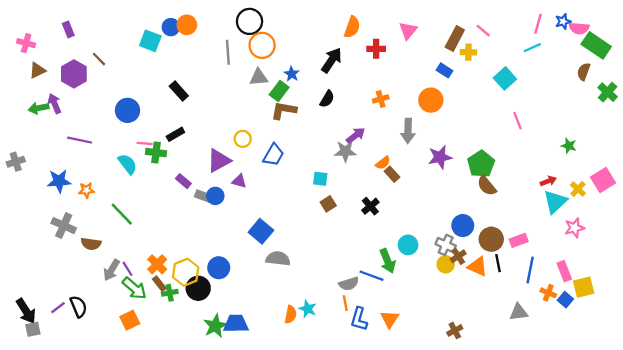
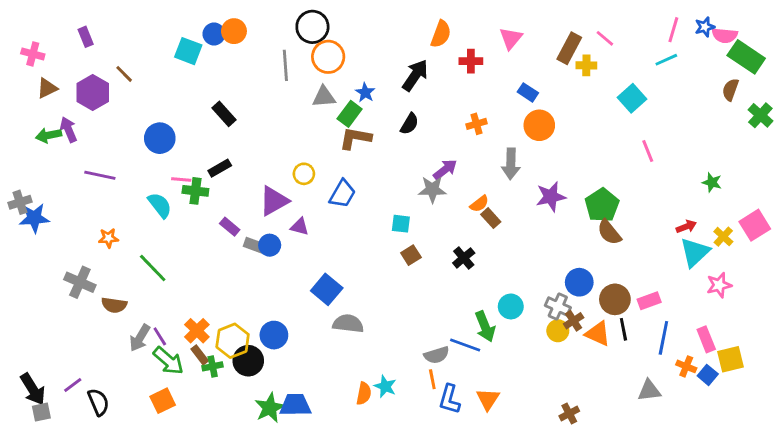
blue rectangle: (445, 70) -> (528, 92), moved
blue star: (59, 181) -> (34, 218), moved
black semicircle: (78, 306) -> (98, 402), moved

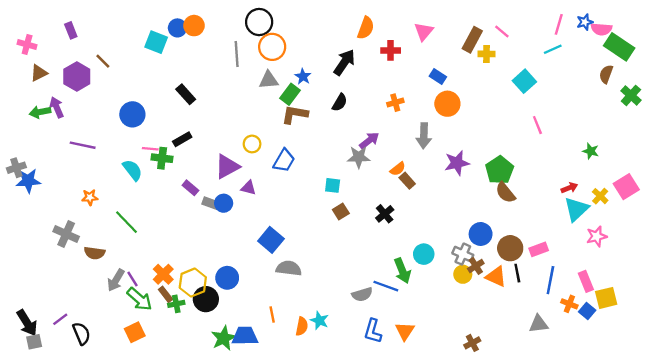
orange line: (432, 379) -> (272, 315), moved

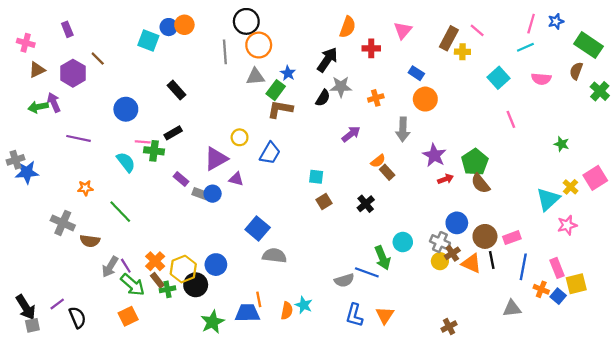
pink semicircle: (601, 29) -> (541, 79), moved
gray star: (359, 157) -> (341, 87), moved
purple star: (457, 163) -> (434, 155), turned -30
red arrow: (569, 188) -> (446, 179), moved
blue trapezoid: (245, 336) -> (247, 313), moved

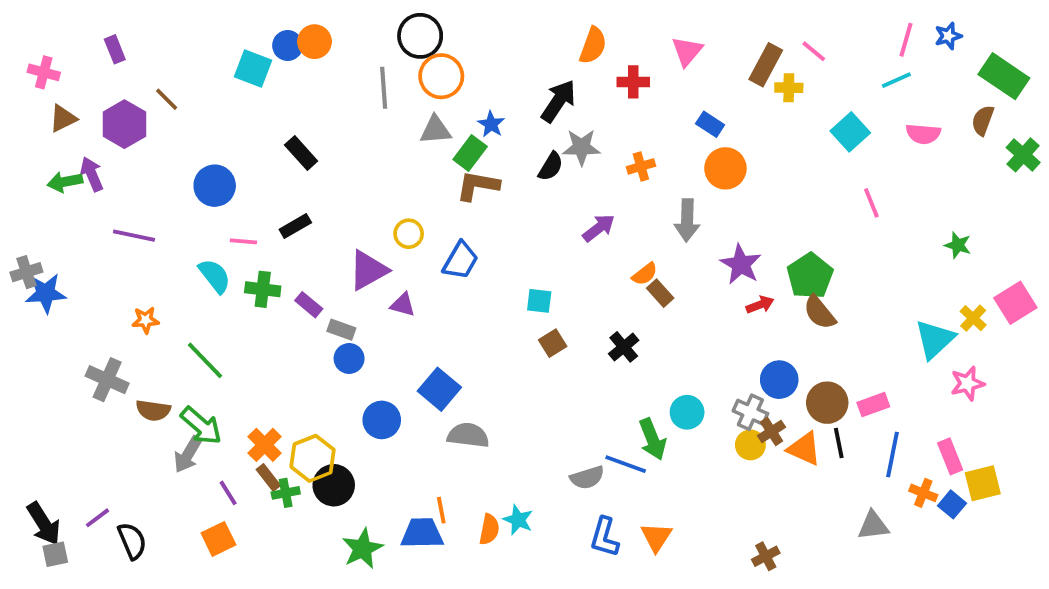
green cross: (154, 151) -> (263, 289), moved
blue circle: (213, 194) -> (349, 358), moved
blue circle: (216, 265) -> (382, 420), moved
purple line: (126, 266) -> (228, 493), moved
green arrow: (133, 285) -> (201, 426), moved

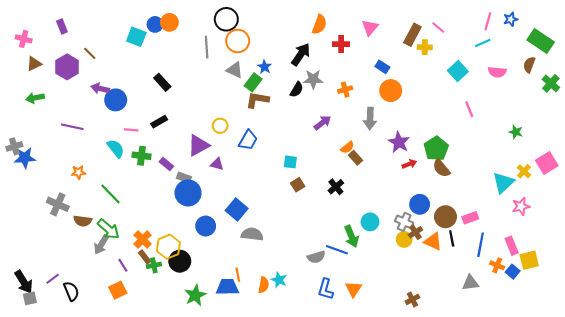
gray triangle: (435, 130) -> (235, 70), turned 30
purple arrow: (92, 174) -> (100, 89), moved, turned -54
blue circle: (349, 358) -> (188, 193), size x1.6

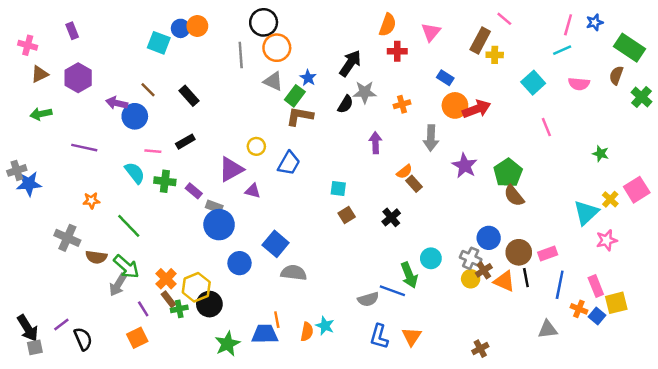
orange semicircle: (319, 24) -> (388, 25), moved
pink line: (438, 28) -> (504, 19), moved
brown line: (90, 53) -> (148, 90), moved
purple arrow: (322, 123) -> (376, 143), turned -54
red arrow: (409, 164) -> (477, 109), moved, size x1.6

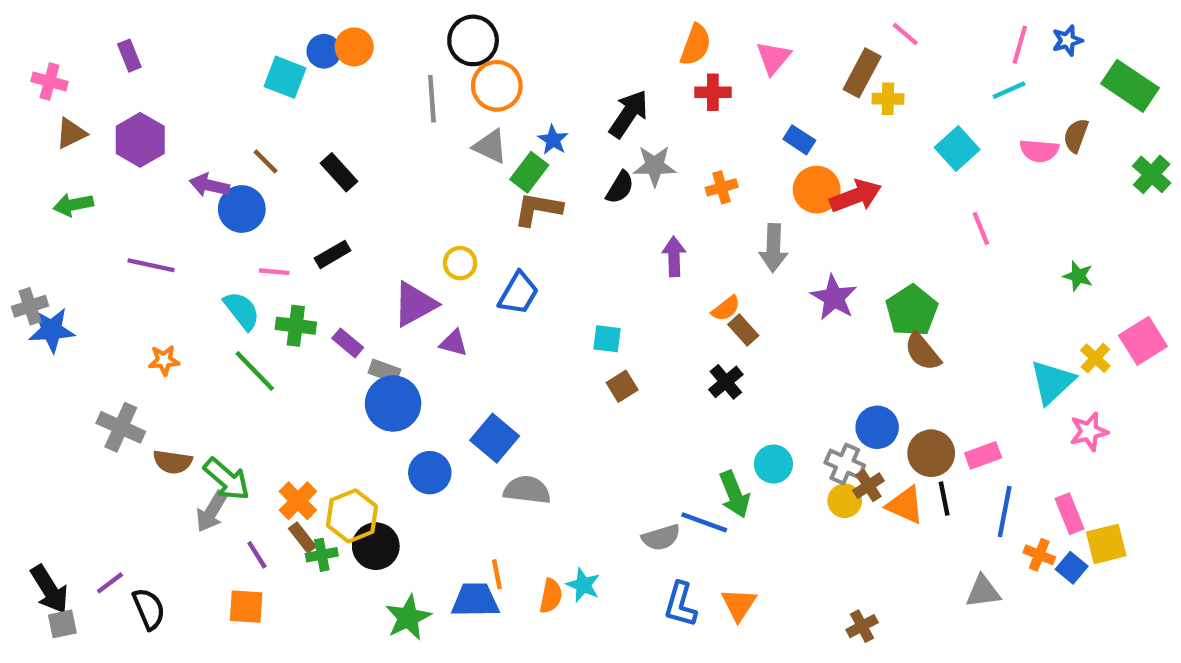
brown semicircle: (616, 75) -> (1076, 136), moved
black cross: (391, 217) -> (726, 382), moved
green line: (129, 226) -> (255, 371), moved
orange square: (137, 338) -> (246, 607), turned 30

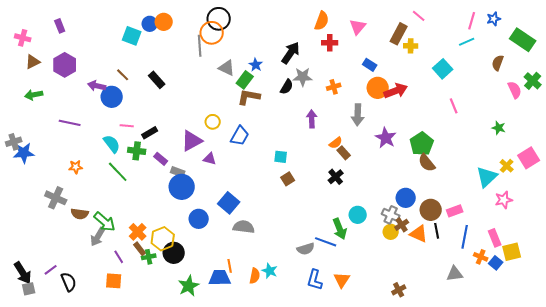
orange circle: (497, 86) -> (212, 33), moved
pink semicircle: (1039, 151) -> (515, 90), moved, turned -120
black rectangle: (333, 254) -> (150, 133), moved

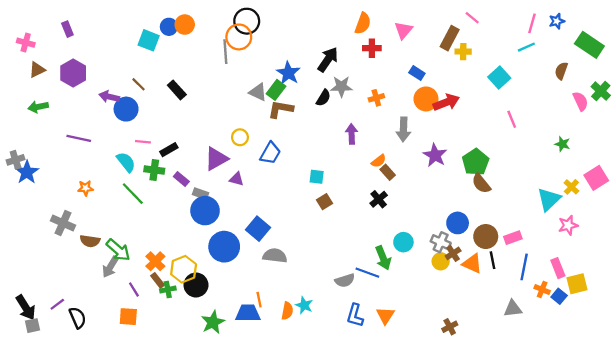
blue star: (256, 65) -> (288, 73), size x1.5
gray triangle: (227, 68) -> (258, 92), moved
blue star: (24, 153) -> (27, 172), turned -30
blue circle: (199, 219) -> (224, 247), size x1.4

